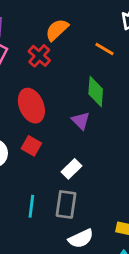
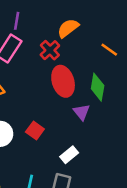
red ellipse: (31, 106) -> (63, 81), moved

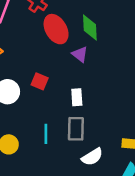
white rectangle: (69, 155) -> (77, 97), turned -42

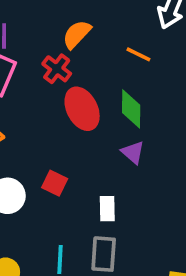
purple triangle: (80, 54) -> (133, 152), moved

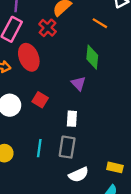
red ellipse: (82, 109) -> (29, 57), moved
purple triangle: (133, 152) -> (78, 84), moved

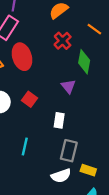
red cross: (48, 28) -> (63, 41), moved
gray rectangle: (67, 147) -> (69, 151), moved
yellow rectangle: (115, 167) -> (88, 170), moved

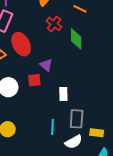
purple triangle: (68, 86) -> (46, 65), moved
red square: (30, 99) -> (34, 80), turned -32
cyan line: (25, 147) -> (53, 127), moved

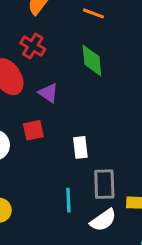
red cross: (54, 24) -> (33, 46), moved
purple triangle: (46, 65) -> (48, 93), moved

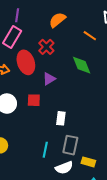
green diamond: (92, 60) -> (82, 65), turned -30
purple triangle: (48, 93) -> (49, 79), turned 40

